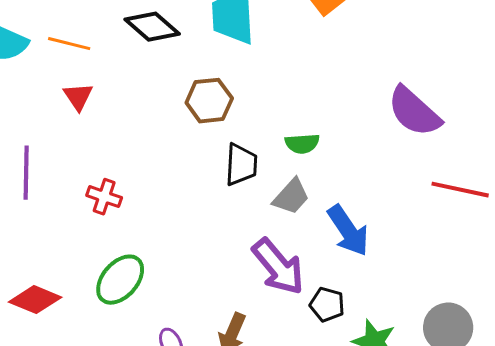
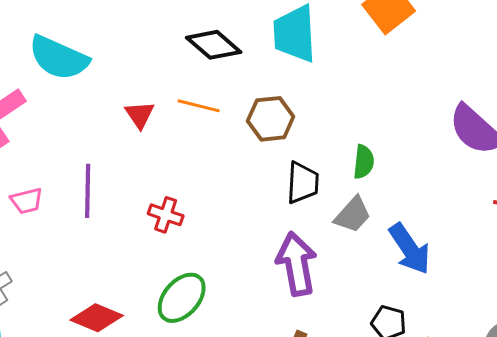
orange line: (69, 44) -> (199, 106), moved
green semicircle: (302, 144) -> (364, 162), turned -80
purple arrow: (278, 267) -> (297, 264), moved, turned -150

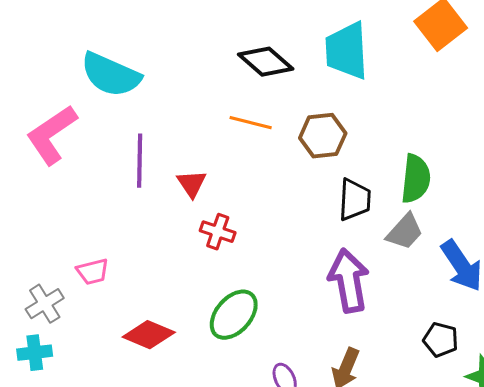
red triangle: (140, 115) -> (192, 184), moved
green semicircle: (364, 162) -> (416, 179), size x1.4
purple line: (88, 191) -> (140, 161), moved
pink trapezoid: (27, 201) -> (93, 272), moved

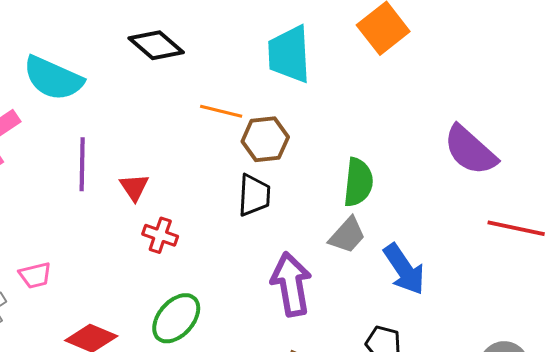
black diamond: (266, 62) -> (156, 45), moved
orange line: (251, 123) -> (221, 111), moved
black trapezoid: (355, 200) -> (254, 195), moved

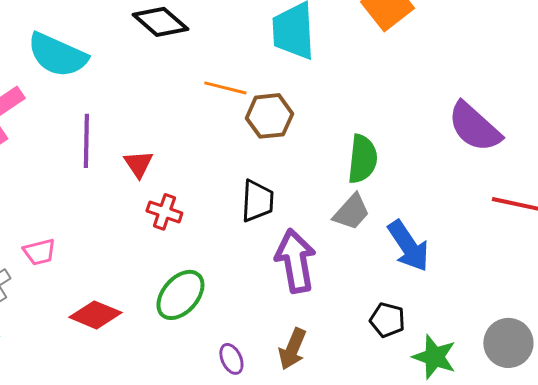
black trapezoid: (254, 195) -> (257, 201), moved

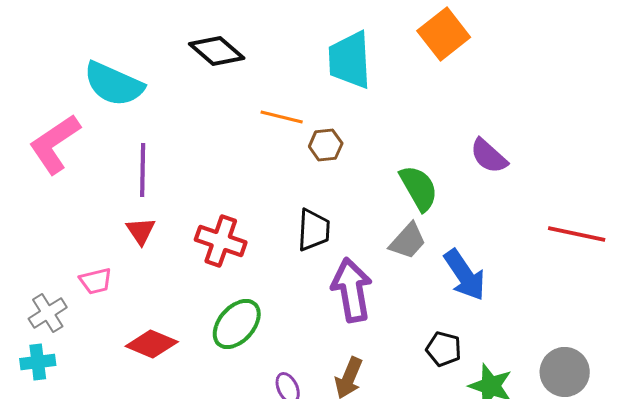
brown hexagon: (269, 116) -> (326, 145), size x0.7
purple semicircle: (474, 127) -> (489, 156), moved, size x0.7
green semicircle: (362, 159) -> (419, 188), turned -36
red triangle: (138, 164) -> (141, 231), moved
red cross: (164, 212) -> (221, 241), size x1.4

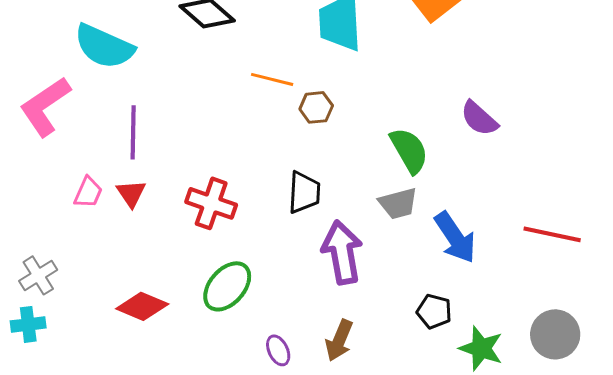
red line: (577, 234) -> (552, 234), moved
gray trapezoid: (408, 241) -> (398, 203), turned 33
pink trapezoid: (96, 281) -> (88, 192), moved, turned -52

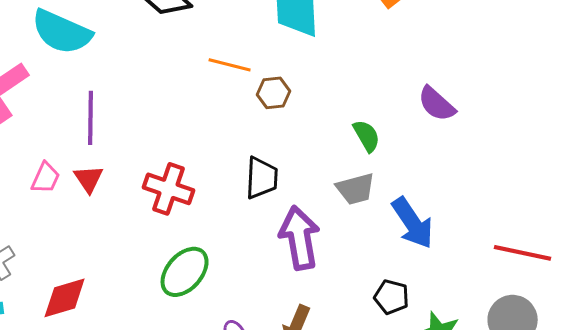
green semicircle: (409, 150) -> (367, 136), size x0.7
red line: (552, 234) -> (523, 253), moved
red diamond: (142, 306) -> (65, 298), moved, turned -39

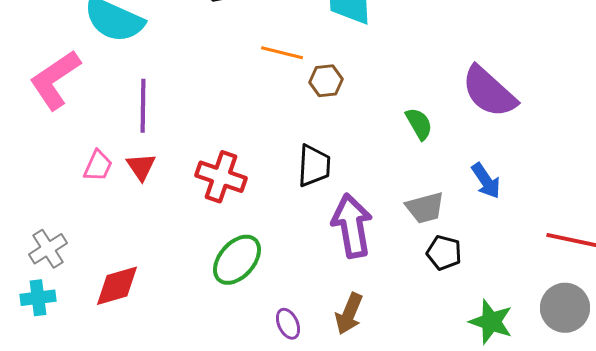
purple semicircle: (437, 104) -> (489, 92), size x1.5
gray trapezoid: (356, 189) -> (425, 208), moved
blue arrow: (413, 223) -> (486, 181), moved, size x0.7
black pentagon: (392, 297) -> (444, 253), moved

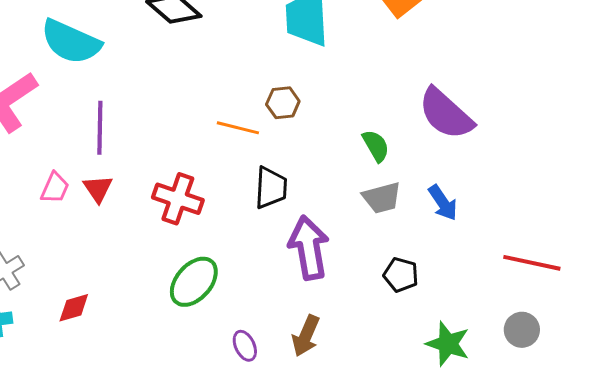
orange line: (282, 53) -> (238, 128), moved
gray trapezoid: (425, 208) -> (382, 198), moved
red diamond: (117, 286) -> (74, 308), size x0.7
gray circle: (565, 308) -> (522, 330), size x0.7

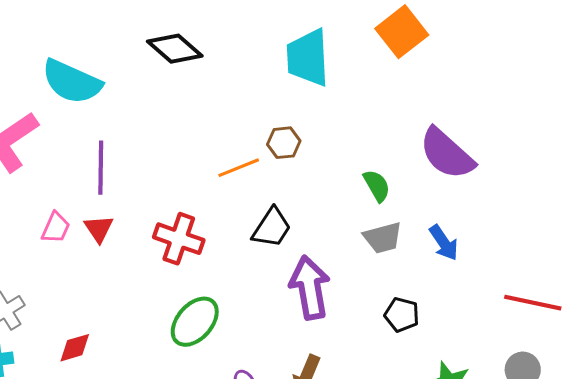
orange line: (238, 128) -> (239, 168), turned -36
black trapezoid: (271, 188) -> (272, 228), turned 30

